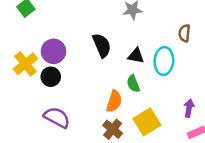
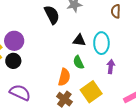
brown semicircle: (184, 33) -> (116, 11), moved
black semicircle: (102, 45) -> (52, 15), moved
purple arrow: (189, 108) -> (111, 67), moved

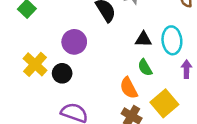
purple circle: (14, 41) -> (74, 42), moved
orange semicircle: (64, 77) -> (129, 88), turned 144

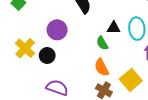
green semicircle: (145, 68) -> (102, 43), moved

